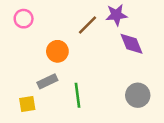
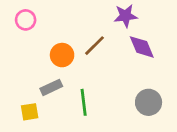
brown line: (88, 25) -> (94, 46), moved

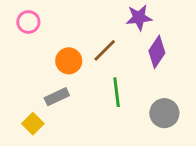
purple diamond: (142, 47) -> (157, 52), turned 56
green line: (84, 102) -> (117, 92), moved
yellow square: (30, 112) -> (33, 124), turned -36

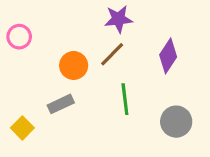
purple star: (139, 18) -> (118, 19), moved
pink circle: (28, 22) -> (19, 37), moved
yellow square: (33, 124) -> (22, 128), moved

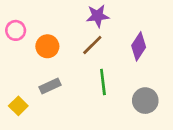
orange circle: (74, 65) -> (47, 46), moved

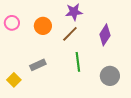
orange circle: (47, 46) -> (43, 26), moved

